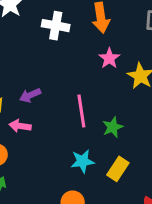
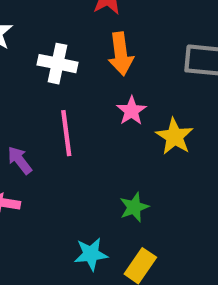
purple arrow: (30, 95) -> (20, 160), turned 75
pink line: (81, 111) -> (66, 133), moved

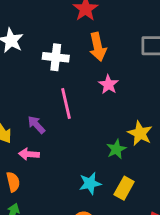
yellow star: (175, 136) -> (140, 133), moved

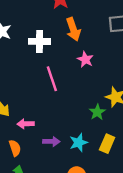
purple arrow: (36, 125) -> (51, 142), moved, turned 140

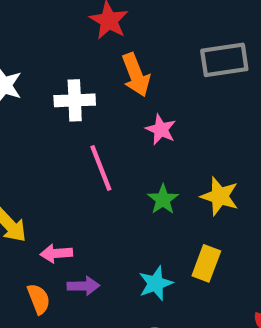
green star: (97, 112) -> (163, 199), moved
purple arrow: (51, 142) -> (83, 286), moved
yellow rectangle: (107, 144) -> (206, 263), moved

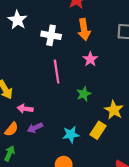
yellow star: (220, 196) -> (114, 110), moved
purple arrow: (83, 286) -> (35, 128), turned 144
orange semicircle: (39, 299) -> (11, 129), turned 48

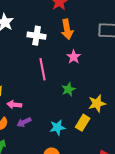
yellow star: (114, 110) -> (97, 103), turned 30

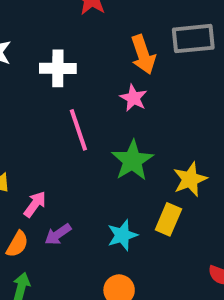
orange arrow: (67, 29) -> (143, 55), moved
green star: (68, 89) -> (132, 161), size x1.5
pink arrow: (14, 105) -> (35, 204), turned 128

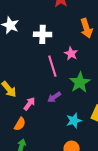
pink star: (133, 98) -> (71, 54), moved
purple arrow: (58, 234) -> (54, 97), moved

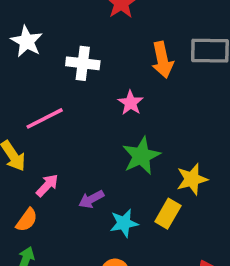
pink line: (52, 66) -> (45, 118), moved, turned 75
purple arrow: (54, 97) -> (91, 199), moved

